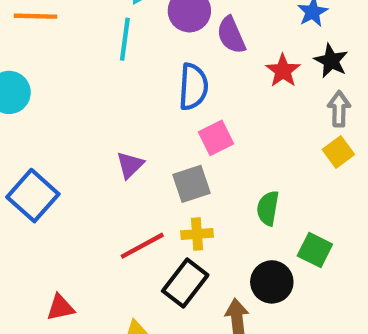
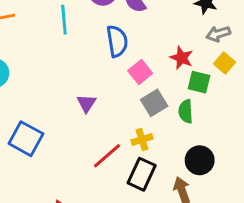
red star: (283, 71) -> (182, 58), moved
gray arrow: (339, 109) -> (218, 34), turned -95
gray square: (191, 184) -> (154, 103), moved
green square: (315, 250) -> (199, 82), moved

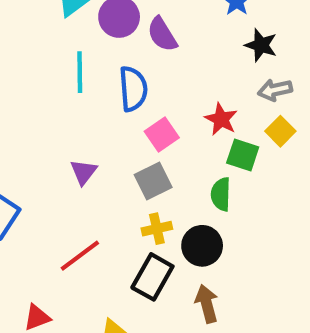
cyan line: (64, 20) -> (80, 72), moved
gray square: (154, 103) -> (153, 181), moved
red line: (107, 156) -> (80, 256), moved
black circle: (200, 160) -> (202, 246), moved

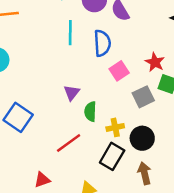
gray square: (153, 181) -> (143, 97), moved
green semicircle: (221, 194) -> (90, 112), moved

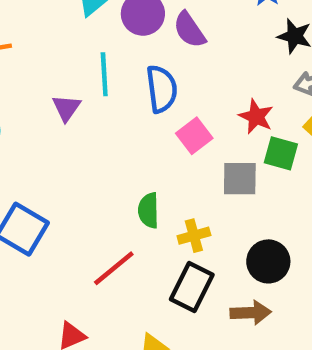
purple triangle: (72, 93) -> (66, 108), moved
gray square: (143, 97) -> (240, 179), turned 30
black circle: (142, 138) -> (268, 261), moved
brown arrow: (144, 173) -> (251, 313), turned 105

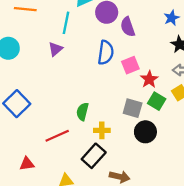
cyan line: (104, 74) -> (66, 23), moved
pink square: (194, 136) -> (130, 65), moved
black circle: (268, 261) -> (145, 132), moved

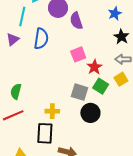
blue semicircle: (106, 53) -> (41, 39), moved
green semicircle: (83, 112) -> (16, 91), moved
black rectangle: (94, 156) -> (45, 133), turned -40

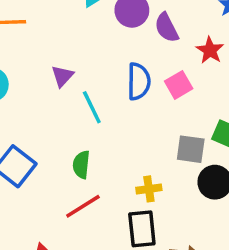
cyan line: (22, 17) -> (92, 107), moved, turned -30
blue semicircle: (41, 39) -> (139, 81), moved
red star: (94, 67) -> (210, 50), moved

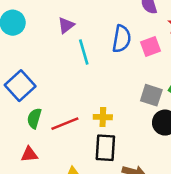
green semicircle: (81, 165) -> (34, 118), moved
yellow cross: (149, 189) -> (103, 117), moved

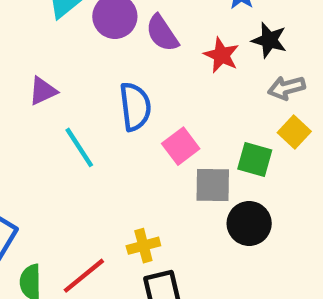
purple triangle: (66, 25) -> (43, 91), moved, turned 30
pink square: (151, 46) -> (181, 146), moved

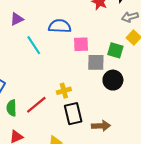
blue semicircle: (135, 107) -> (60, 26), turned -80
pink square: (181, 146) -> (81, 44), turned 35

